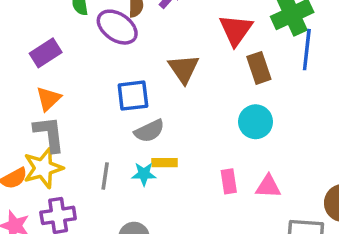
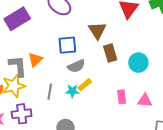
purple rectangle: (46, 53) -> (17, 19), size x1.4
brown rectangle: (259, 68) -> (110, 53), moved
orange triangle: (48, 99) -> (35, 60), moved
yellow rectangle: (165, 163) -> (85, 85), turned -40

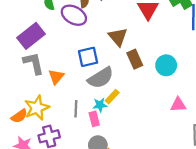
gray L-shape: (18, 66) -> (34, 63), moved
gray semicircle: (76, 66) -> (101, 78), size x1.4
pink rectangle: (122, 97) -> (94, 119), moved

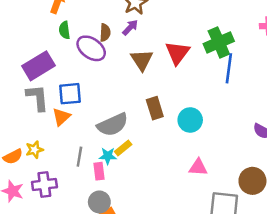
brown triangle: (118, 37) -> (142, 60), moved
blue square: (88, 57) -> (70, 94), moved
yellow star: (37, 108) -> (34, 150), size x0.6

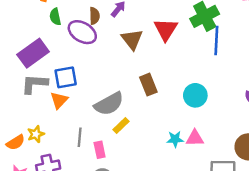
gray L-shape: (37, 98) -> (34, 84), turned -76
cyan circle: (190, 120) -> (195, 95), moved
cyan star: (108, 156) -> (175, 139), moved

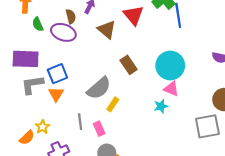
purple rectangle: (33, 53) -> (26, 59), turned 50
cyan circle: (195, 95) -> (170, 65), size x1.4
pink triangle: (195, 138) -> (171, 89), moved, turned 35

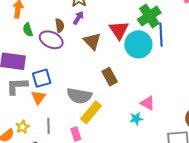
cyan circle: (170, 65) -> (138, 44), moved
gray semicircle: (99, 88) -> (79, 96), turned 45
yellow rectangle: (113, 104) -> (91, 112), size x1.6
gray line: (80, 122) -> (48, 126), moved

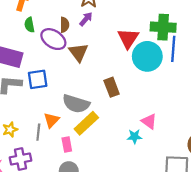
green cross: (149, 16) -> (163, 27), turned 30
brown triangle: (92, 41) -> (78, 52), moved
orange triangle: (38, 97) -> (51, 120), moved

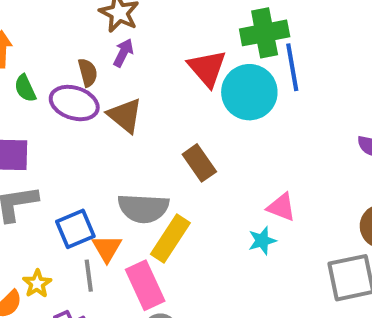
blue square: (38, 79) -> (75, 229), moved
pink rectangle: (67, 145) -> (145, 285), size x1.6

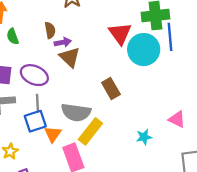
purple arrow: (123, 53) -> (63, 42), moved, turned 49
purple ellipse: (74, 103) -> (34, 75), moved
pink triangle: (281, 207) -> (177, 119), moved
gray line: (89, 276) -> (38, 103), moved

